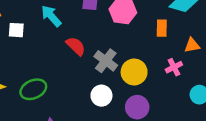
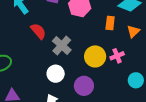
orange triangle: (192, 45) -> (133, 31), moved, turned -40
yellow circle: (134, 72) -> (95, 56), moved

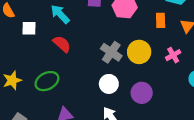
red semicircle: (38, 31) -> (62, 44), moved
yellow circle: (95, 56) -> (139, 52), moved

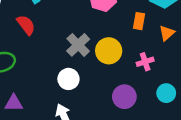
purple circle: (142, 93) -> (124, 97), moved

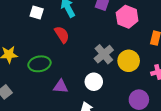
purple triangle: (14, 103) -> (61, 86), moved

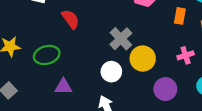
yellow circle: (129, 61) -> (143, 59), moved
purple triangle: (61, 86) -> (63, 86), moved

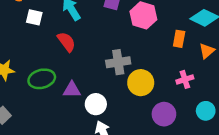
gray cross: (121, 39) -> (118, 62), turned 35
white circle: (111, 72) -> (96, 104), moved
purple triangle: (63, 86) -> (72, 90), moved

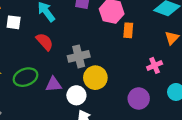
orange rectangle: (179, 39) -> (128, 30), moved
gray cross: (118, 62) -> (79, 56), moved
yellow circle: (141, 83) -> (95, 78), moved

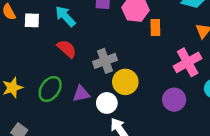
white square: (14, 22) -> (32, 20), moved
pink cross: (155, 65) -> (188, 62), size x1.6
green ellipse: (25, 77) -> (50, 89), turned -30

